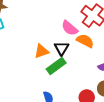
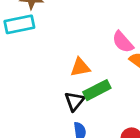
black triangle: (61, 48) -> (74, 101), moved

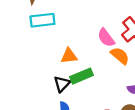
cyan rectangle: (19, 24) -> (42, 20), moved

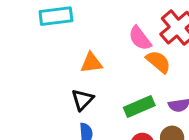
green rectangle: (81, 76) -> (139, 107), moved

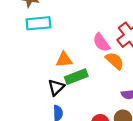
green rectangle: (139, 107) -> (76, 77), moved

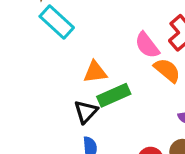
cyan rectangle: (38, 23) -> (57, 22), turned 50

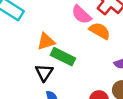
green rectangle: (114, 95) -> (63, 57), turned 60

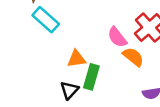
green rectangle: (63, 57) -> (91, 77), turned 70

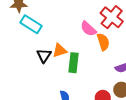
orange semicircle: (133, 57) -> (103, 42), turned 42
black triangle: (69, 90) -> (44, 56), moved

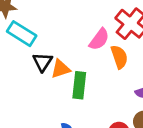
pink semicircle: (88, 29) -> (99, 39), turned -96
black triangle: (44, 56) -> (42, 62), moved

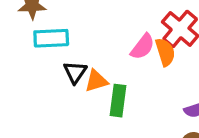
cyan rectangle: (22, 34) -> (51, 38), turned -36
orange semicircle: (119, 57) -> (165, 52), moved

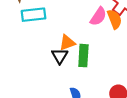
black triangle: (75, 72) -> (60, 56), moved

